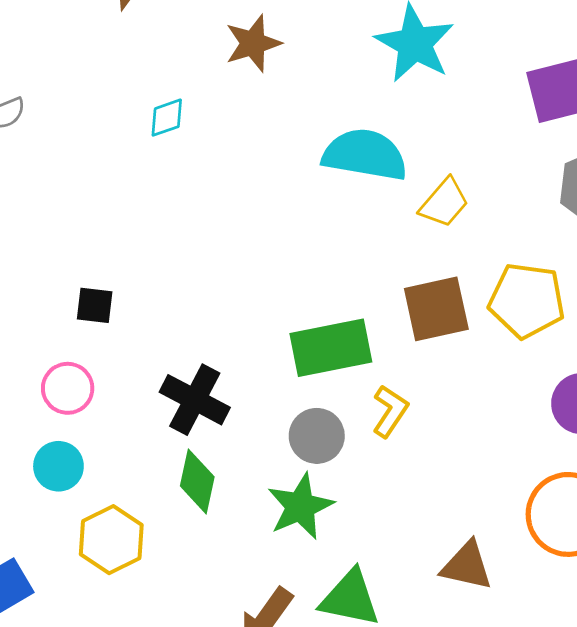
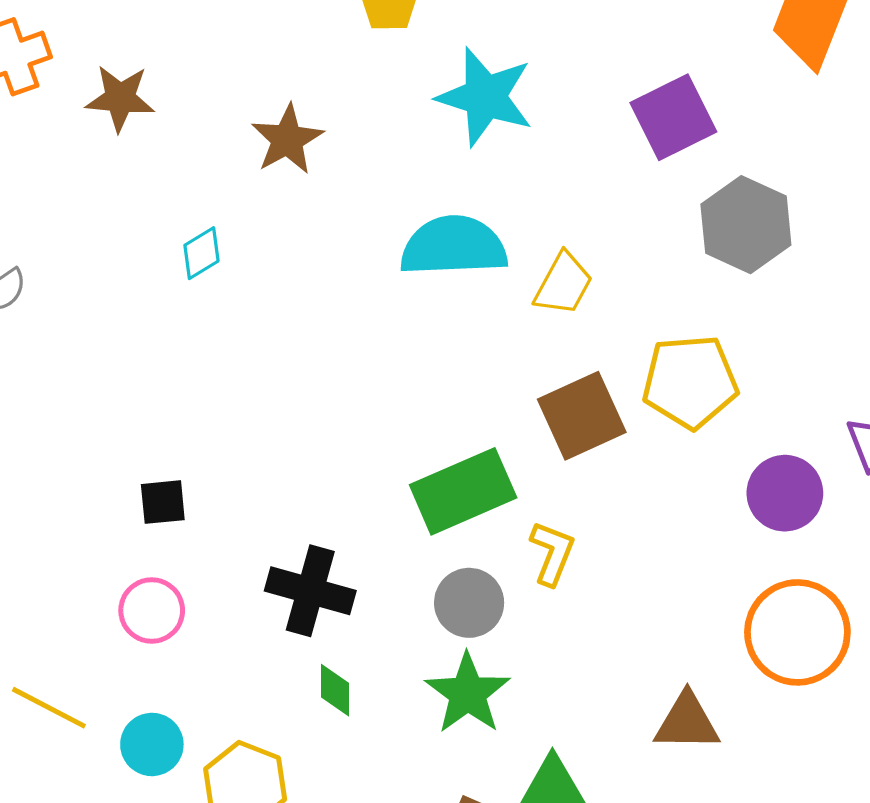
cyan circle: (58, 466) -> (152, 744), moved
green diamond: (197, 481) -> (335, 690), size x0.7

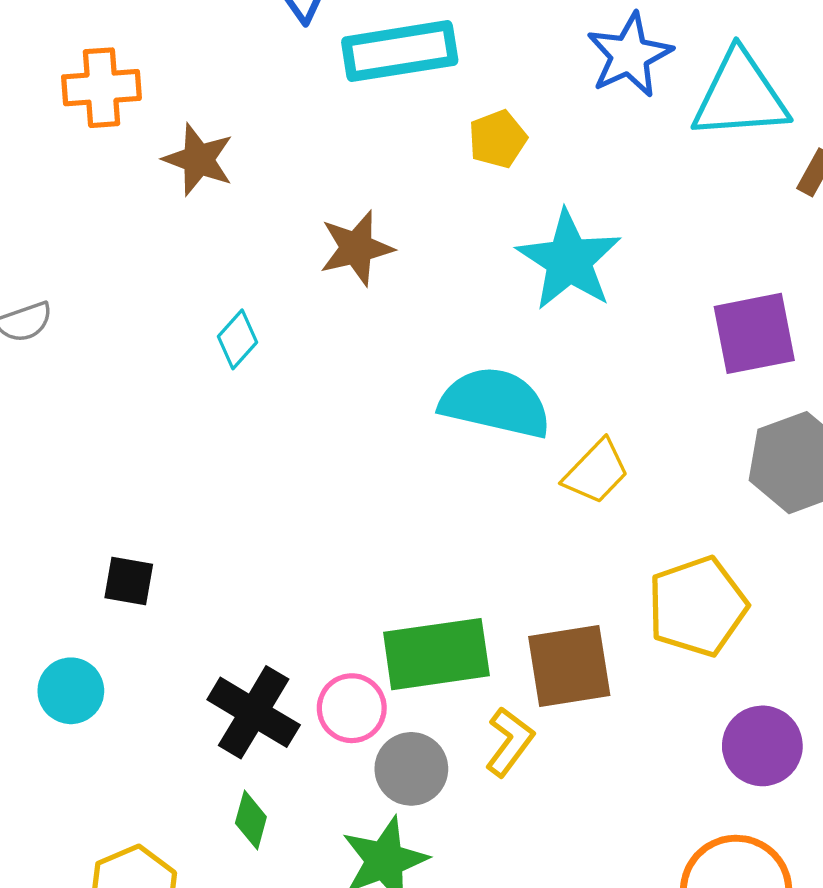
cyan diamond: (201, 253) -> (238, 339), turned -32
yellow pentagon: (690, 382) -> (697, 606), turned -30
brown square: (582, 416) -> (569, 666), moved
pink circle: (152, 611) -> (352, 708), moved
cyan circle: (152, 744) -> (71, 691), moved

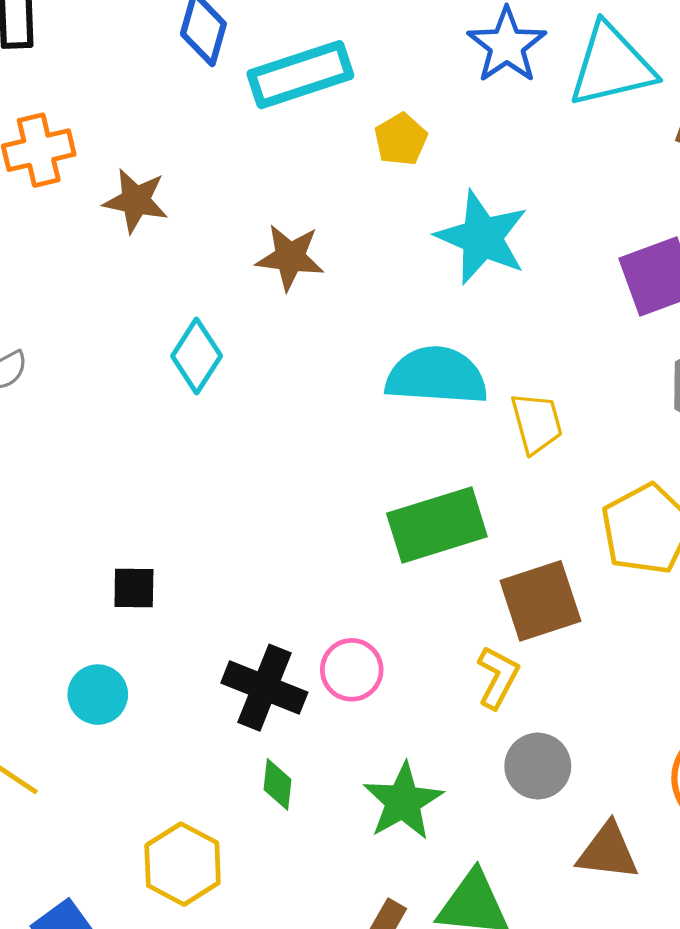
brown star: (356, 248) -> (290, 257), turned 30
cyan diamond: (238, 339) -> (197, 356), size x1.4
yellow trapezoid: (596, 472) -> (537, 423), turned -50
green rectangle: (436, 654) -> (437, 525), moved
gray circle: (411, 769) -> (538, 766), moved

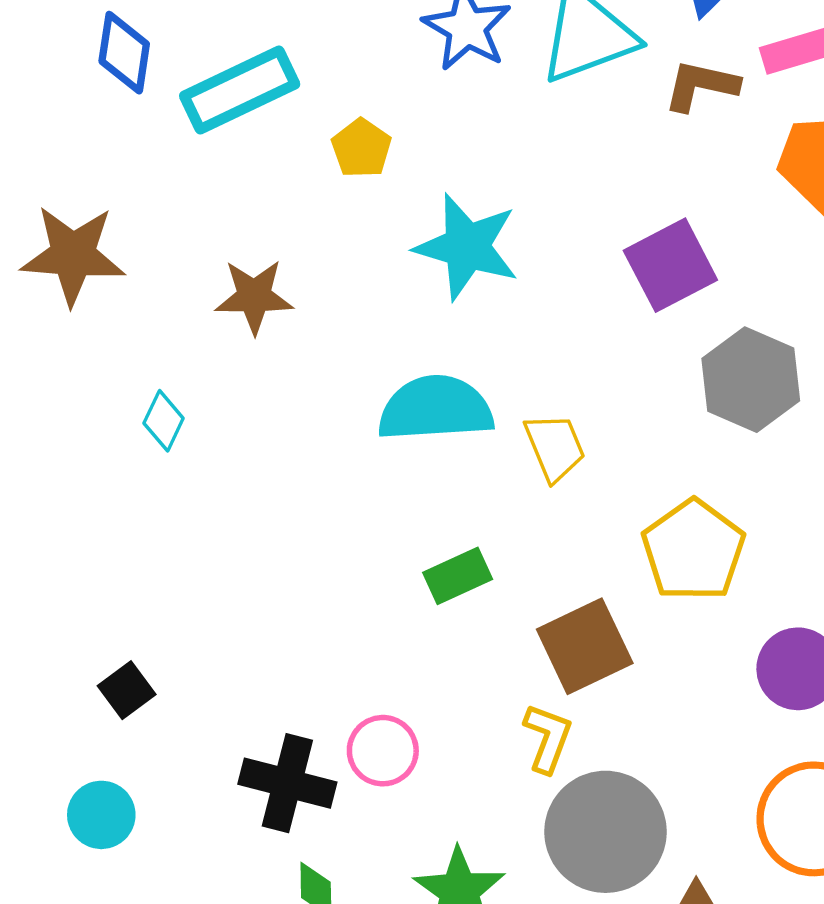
brown star: (136, 201) -> (73, 255), size x1.4
cyan diamond: (197, 356) -> (164, 421), size x0.7
green rectangle: (437, 525) -> (458, 576), size x0.6
black square: (134, 588) -> (127, 690), turned -30
gray circle: (538, 766) -> (605, 832), size x1.6

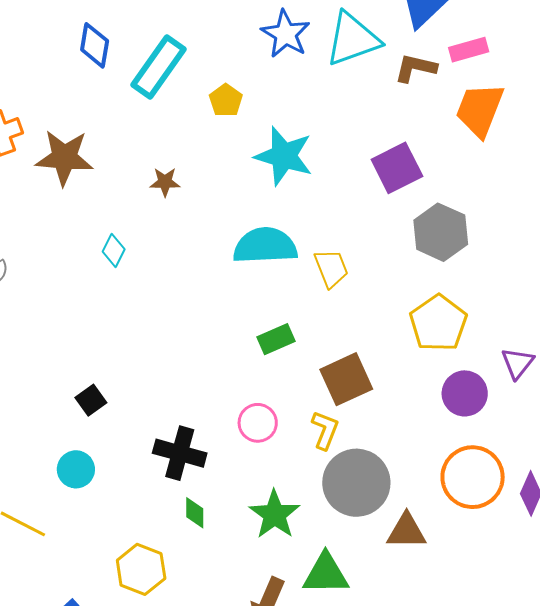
cyan rectangle: (240, 90) -> (159, 67), turned -30
brown star: (254, 296) -> (165, 182), size x0.7
yellow pentagon: (693, 550) -> (438, 323), moved
pink circle: (383, 751) -> (258, 423), moved

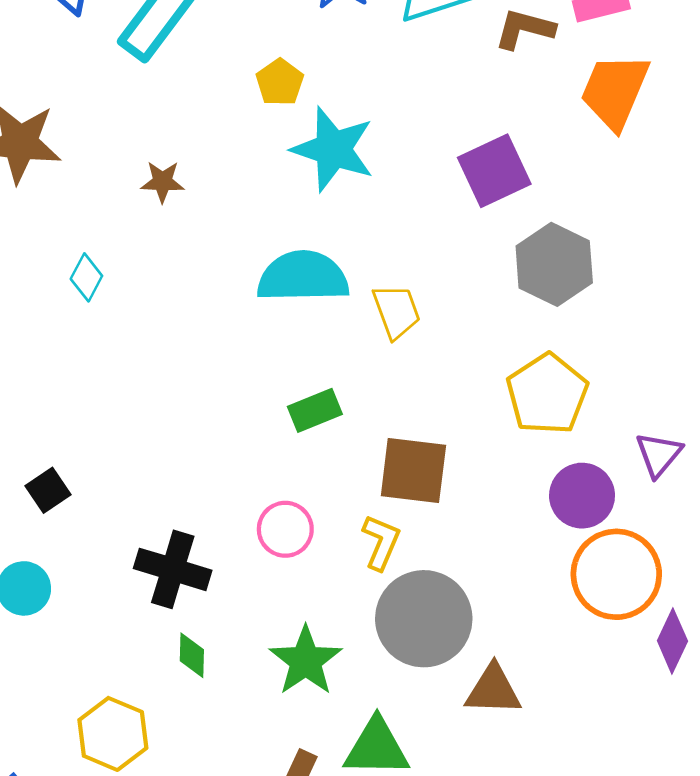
yellow pentagon: (226, 100) -> (280, 82), moved
brown square: (346, 379) -> (413, 470), turned 30
orange circle: (473, 477) -> (616, 574), moved

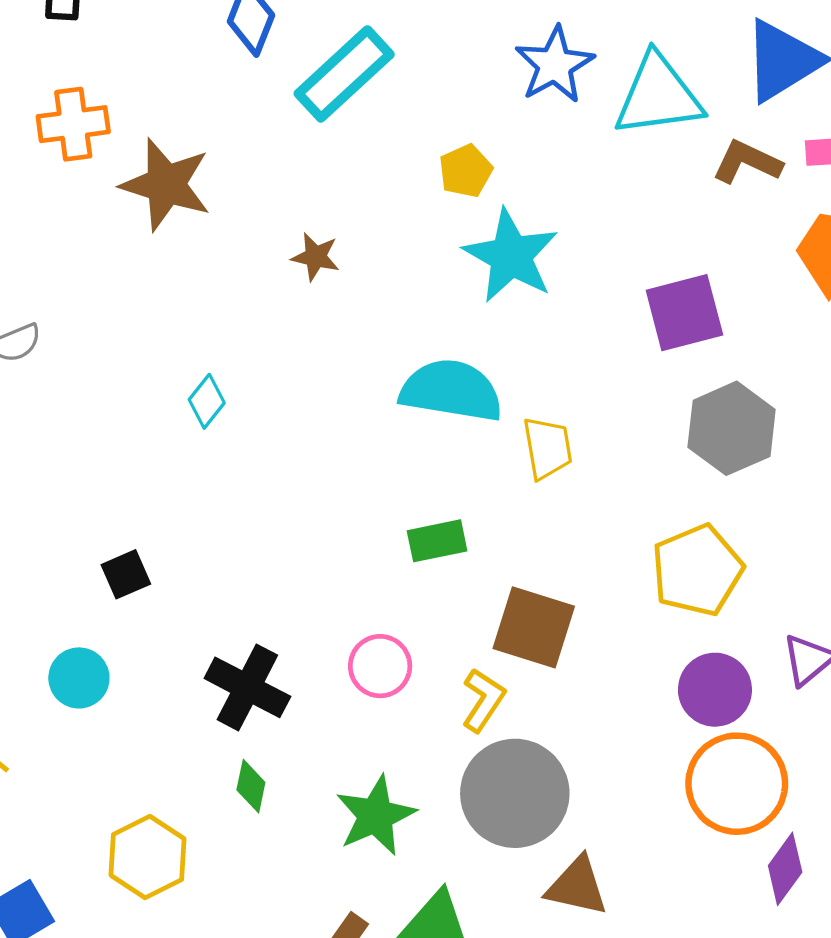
cyan diamond: (86, 277) -> (207, 401), moved

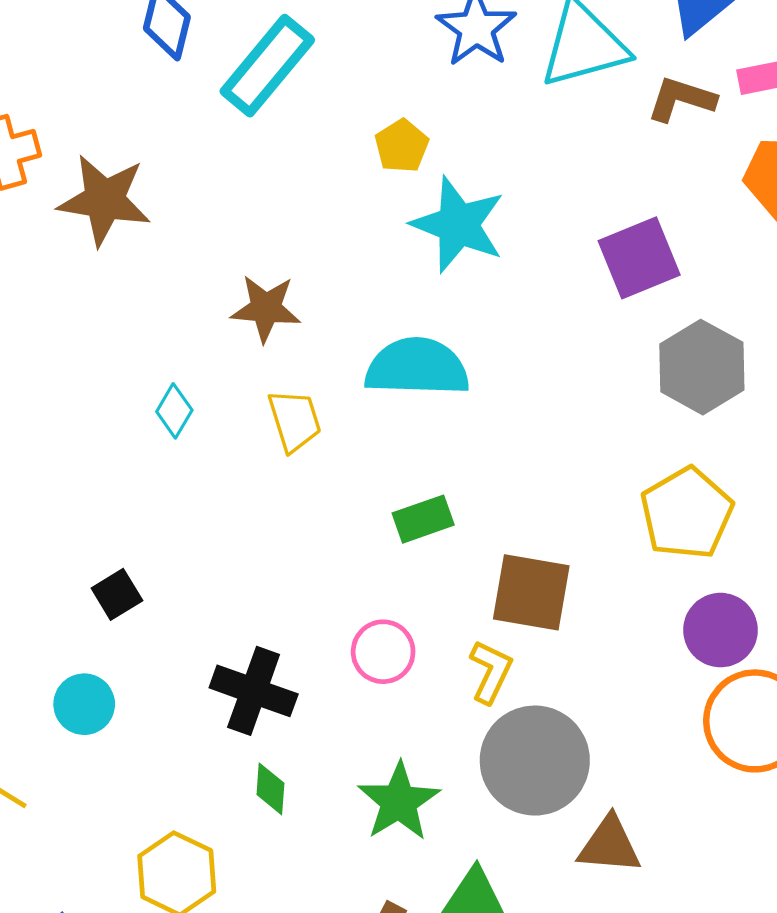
brown star: (316, 257) -> (266, 308), moved, size x1.4
yellow trapezoid: (547, 448) -> (295, 421), moved

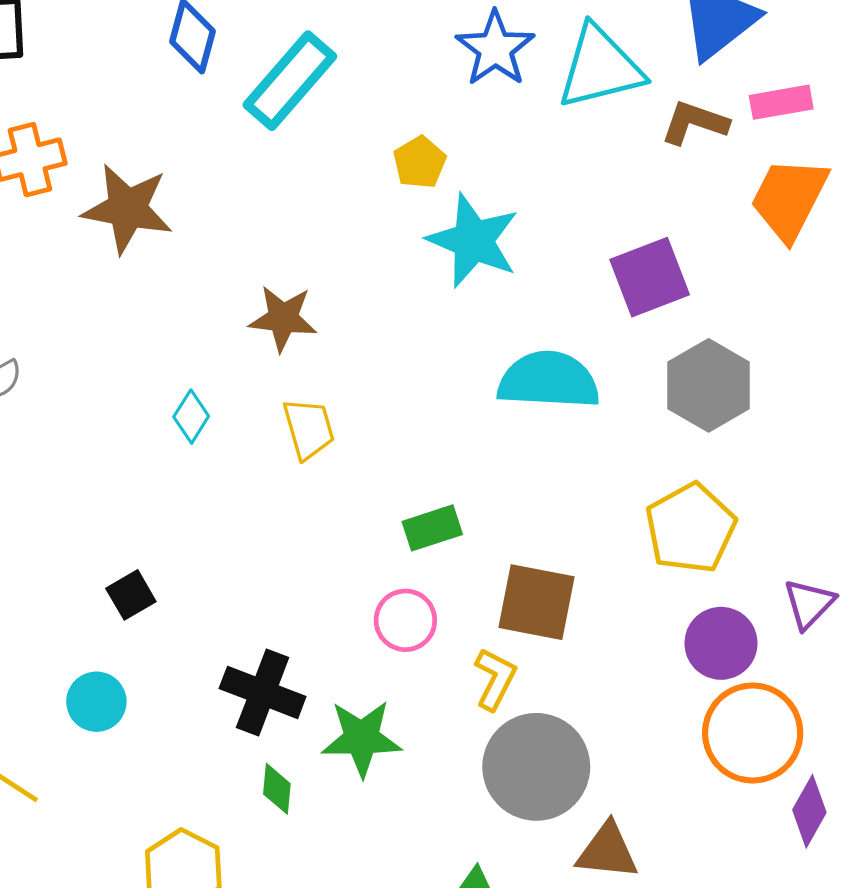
cyan semicircle: (417, 367) -> (549, 380), moved
pink circle: (383, 652) -> (405, 620), moved
green star: (399, 802) -> (362, 738), moved, turned 30

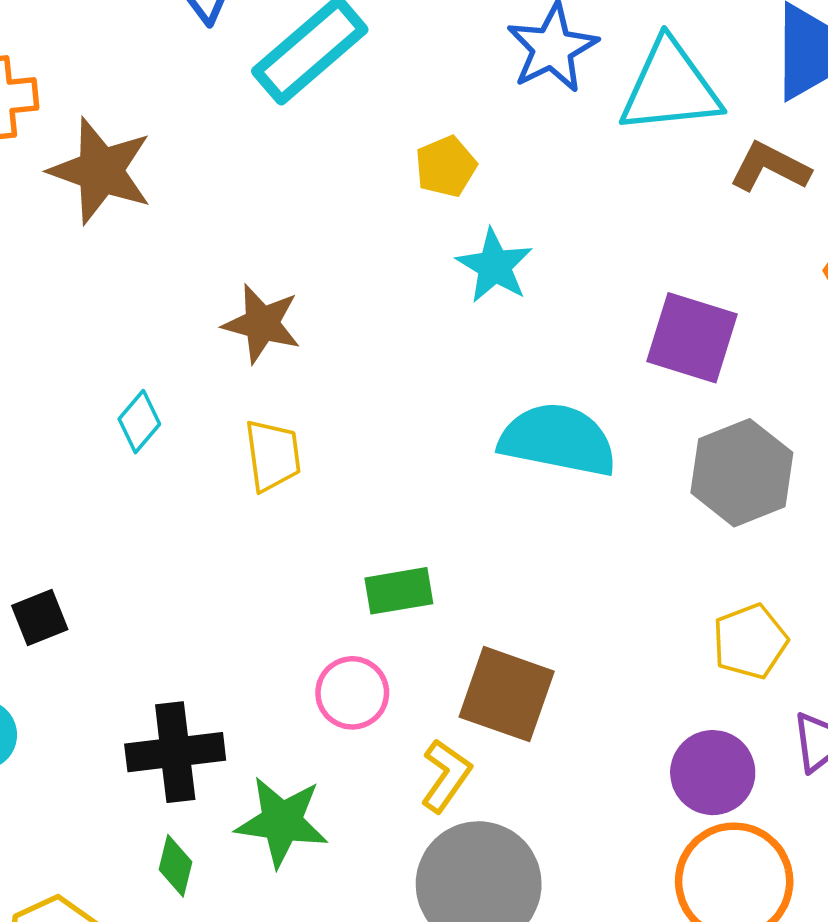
cyan star: (473, 241) -> (494, 266), size x0.7
purple square: (650, 277) -> (692, 338), turned 30
yellow pentagon: (690, 528) -> (750, 641), moved, size x0.7
black cross: (263, 692) -> (175, 752), turned -36

